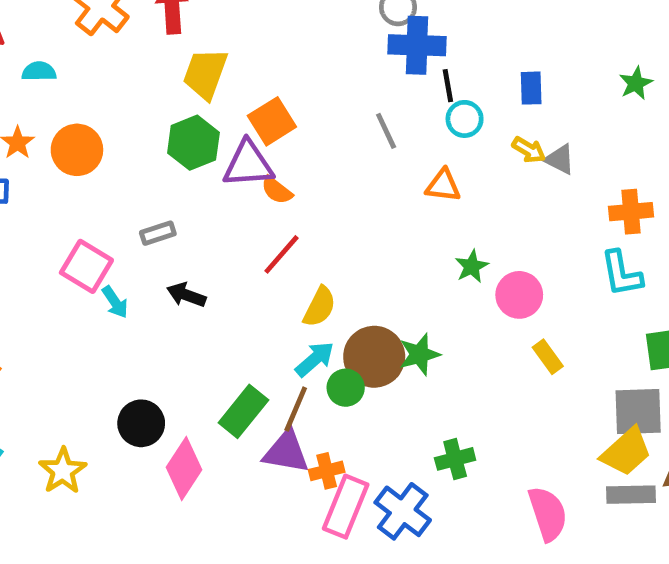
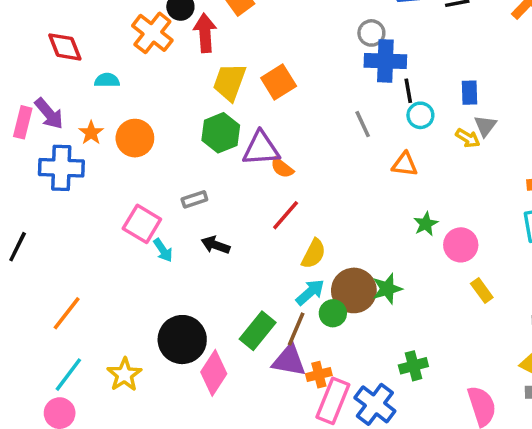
orange square: (272, 121) -> (279, 82), moved
gray triangle: (560, 159) -> (485, 126), moved, turned 40
black circle: (141, 423) -> (182, 340), size x1.4

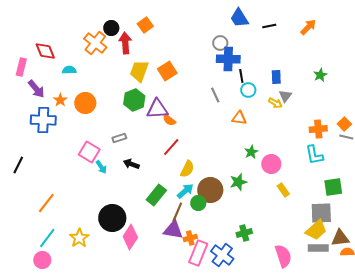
pink rectangle: (23, 122) -> (21, 67), moved
green star: (387, 289) -> (238, 182), moved
green rectangle: (258, 331) -> (156, 195), moved

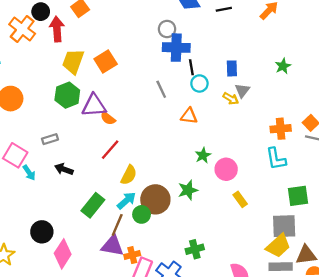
black circle: (112, 218) -> (42, 232), size x0.7

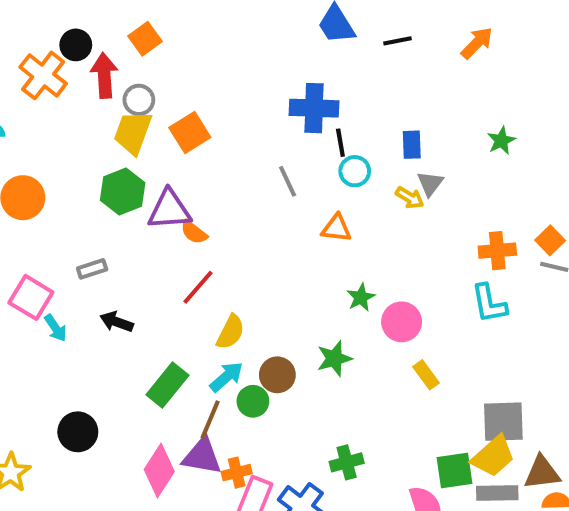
gray circle: (167, 29) -> (139, 100), moved
green square: (298, 196) -> (455, 471), moved
brown circle: (155, 199) -> (277, 375), size x0.7
pink diamond: (63, 254) -> (159, 471), moved

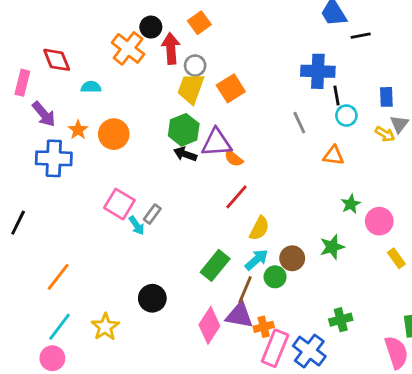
black line: (397, 41) -> (361, 36), moved
gray rectangle: (92, 269) -> (152, 214), moved, turned -36
black arrow: (116, 322) -> (185, 154), moved

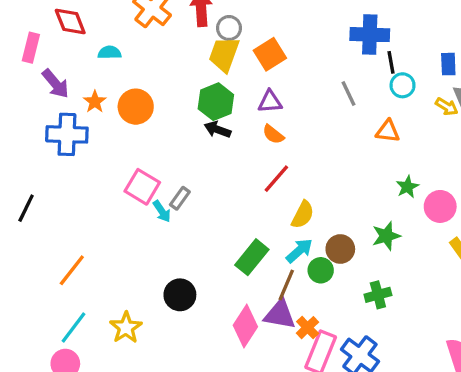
purple triangle: (217, 143) -> (270, 102), moved, size x0.7
green cross: (341, 320) -> (378, 295), moved
orange cross: (264, 327) -> (308, 328), turned -30

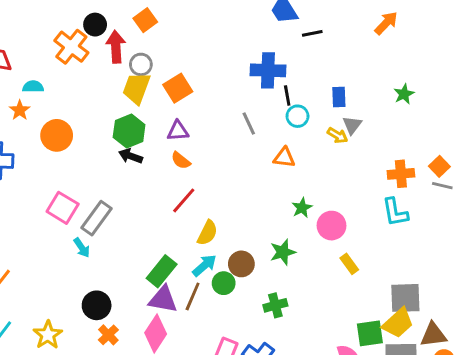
orange star: (95, 102) -> (20, 110), moved
gray rectangle: (180, 198) -> (97, 218), size x1.6
cyan arrow: (162, 211) -> (82, 248), moved
purple triangle: (280, 314) -> (163, 299), moved
orange cross: (308, 328) -> (108, 335), moved

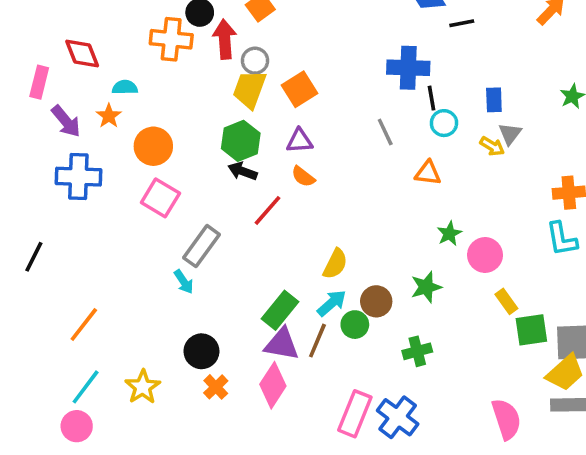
orange cross: (71, 47) -> (171, 39), turned -32
red line: (184, 200) -> (267, 210), moved
pink square: (63, 208) -> (160, 198), moved
green square: (370, 333) -> (531, 330), moved

